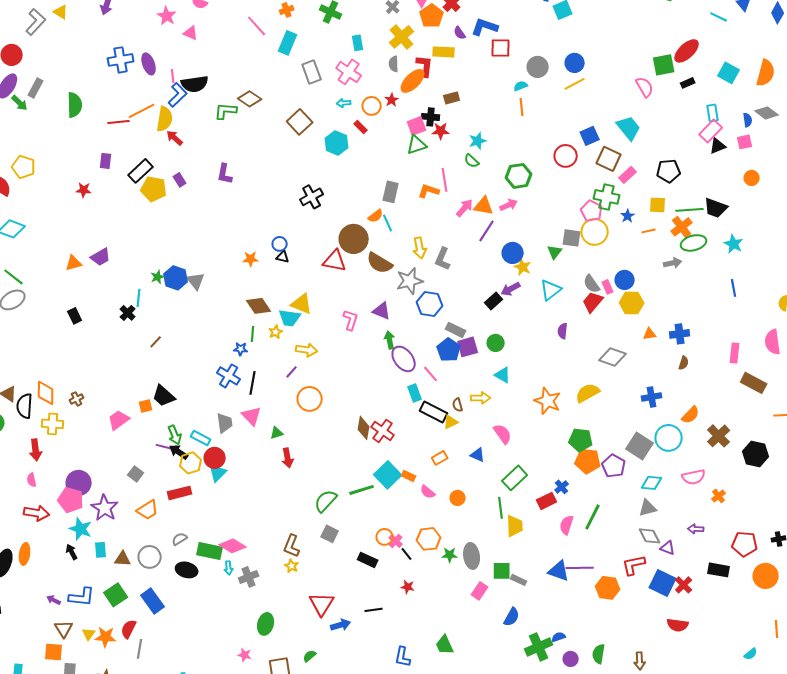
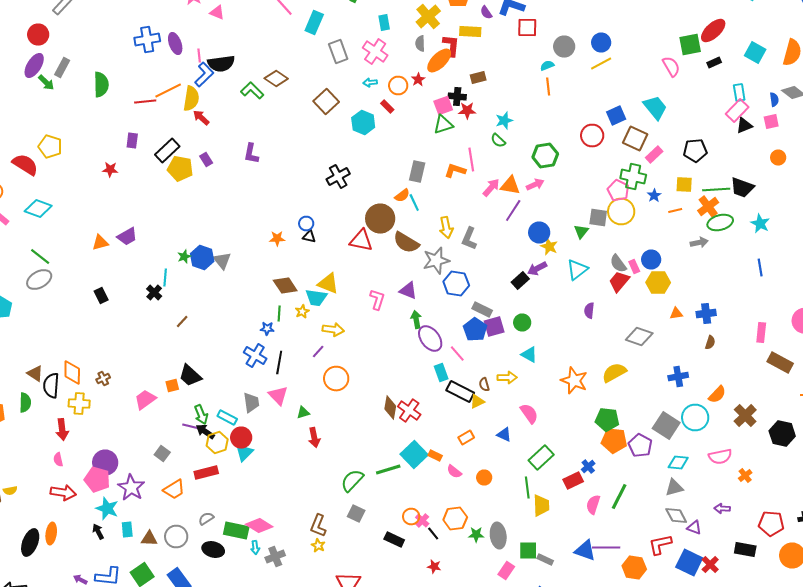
green L-shape: (226, 111) -> (252, 90), turned 40

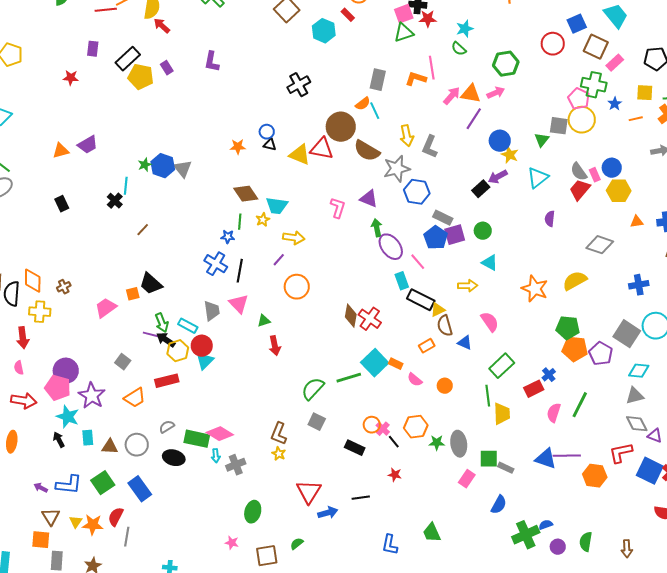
yellow triangle: (328, 284) -> (300, 155), moved
brown semicircle: (484, 384) -> (445, 326), moved, size x1.5

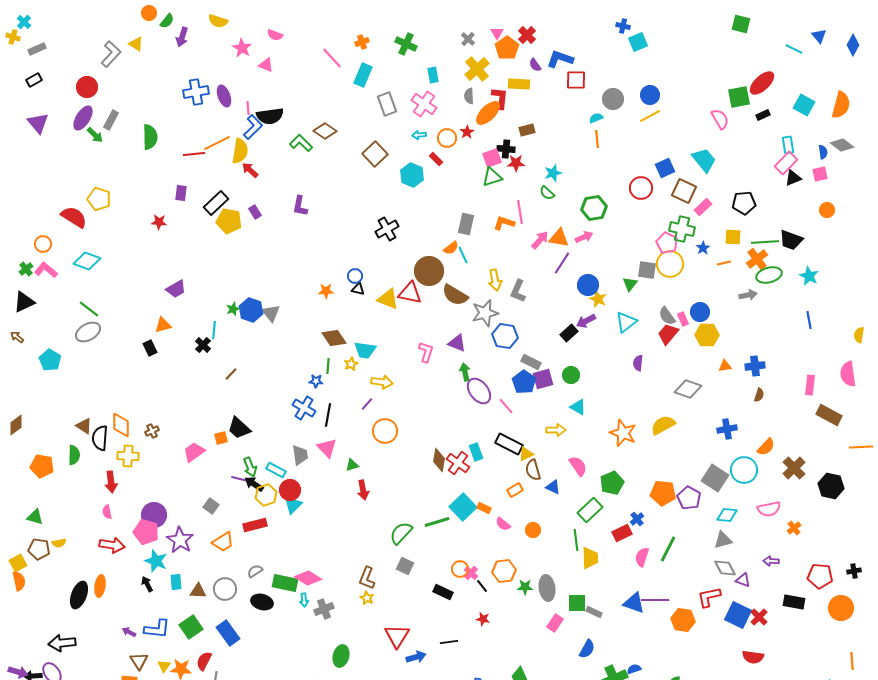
orange triangle: (61, 151) -> (163, 325), moved
cyan rectangle: (402, 281) -> (476, 452), moved
green pentagon: (568, 328) -> (612, 483), moved, turned -30

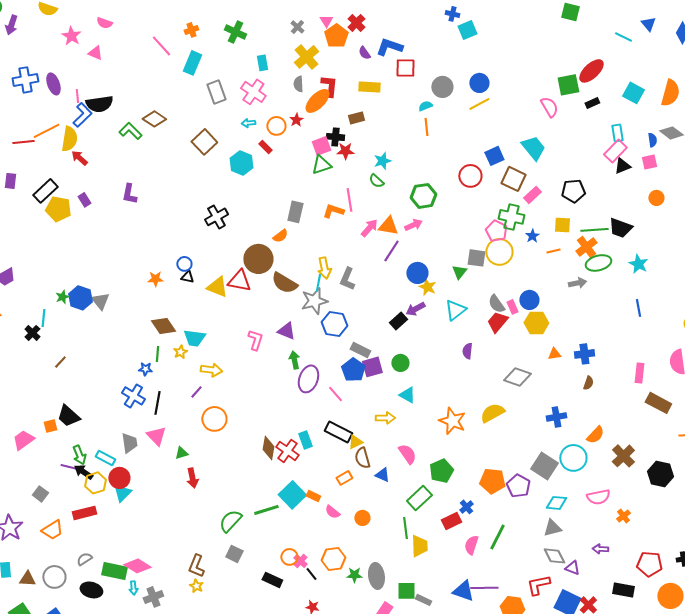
yellow rectangle: (519, 84) -> (369, 87), moved
cyan line: (463, 255) -> (318, 283), moved, turned 36
purple ellipse: (479, 391) -> (308, 379), turned 56

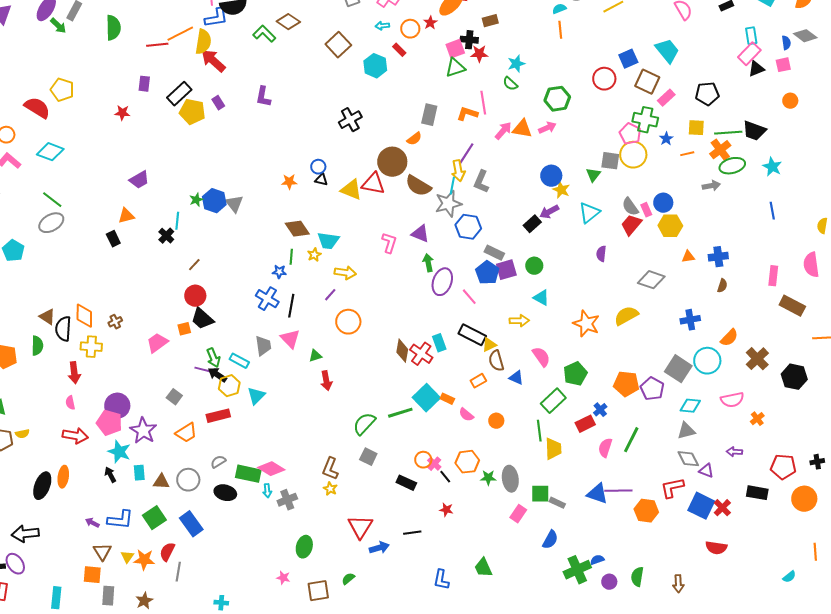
blue L-shape: (82, 115) -> (216, 18), turned 35
red arrow: (79, 158) -> (213, 61), size x1.5
purple line: (391, 251) -> (466, 154), moved
red circle: (119, 478) -> (195, 296), moved

